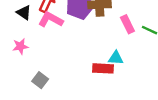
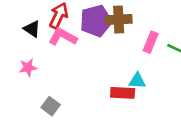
pink rectangle: (127, 24) -> (151, 42), turned 48

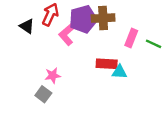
pink L-shape: (63, 37) -> (68, 33), moved, turned -70
pink star: (28, 68) -> (53, 76), moved
red rectangle: (123, 93) -> (107, 64), moved

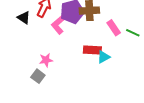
pink rectangle: (131, 38) -> (114, 28), turned -56
cyan triangle: (120, 72) -> (104, 57), turned -32

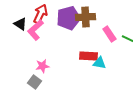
pink L-shape: (59, 24) -> (35, 30), moved
cyan triangle: (104, 57) -> (99, 63), turned 40

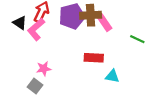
pink rectangle: (109, 34) -> (105, 23), moved
cyan triangle: (99, 63) -> (112, 76), moved

